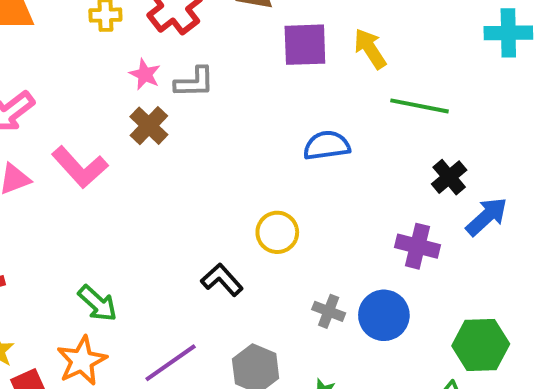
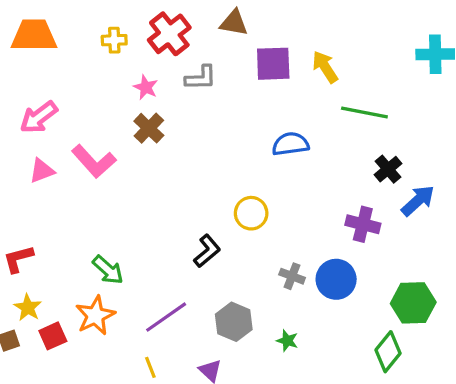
gray L-shape: (194, 82) -> (201, 78), moved
black L-shape: (222, 280) -> (207, 251), turned 92

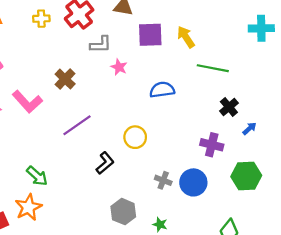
pink star: (146, 87) -> (119, 67), moved
blue arrow: (418, 201) -> (249, 129), size x0.6
green hexagon: (413, 303) -> (246, 176), moved
purple line: (166, 317) -> (77, 125), moved

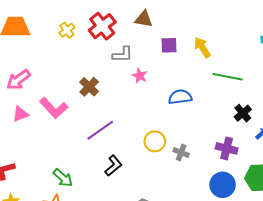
yellow cross: (41, 19) -> (67, 30), turned -35
purple square: (150, 35) -> (169, 45), size x0.7
black L-shape: (105, 163) -> (113, 166), moved
gray cross: (163, 180) -> (181, 152), moved
blue circle: (193, 182) -> (223, 185), moved

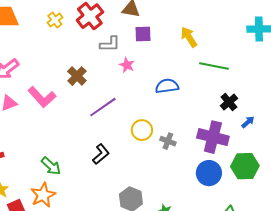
purple square: (169, 45) -> (143, 34), moved
purple line: (100, 130) -> (103, 107), moved
purple cross: (227, 148) -> (213, 137), size x1.4

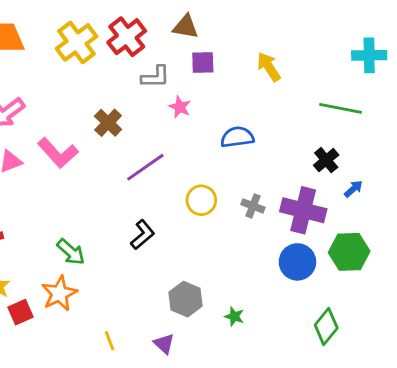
yellow cross: (55, 20) -> (77, 42), size x1.8
green line: (214, 66) -> (340, 108), moved
gray cross: (168, 141) -> (253, 206), moved

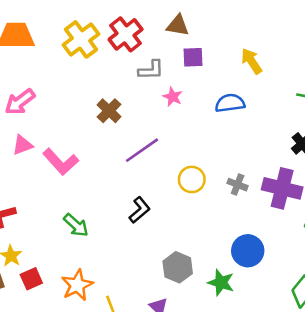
blue semicircle: (237, 137) -> (230, 103), moved
pink L-shape: (58, 153) -> (61, 162), moved
blue circle: (297, 262) -> (248, 251), moved
orange star: (59, 293) -> (77, 285), moved
green star: (234, 316) -> (221, 283), size x1.5

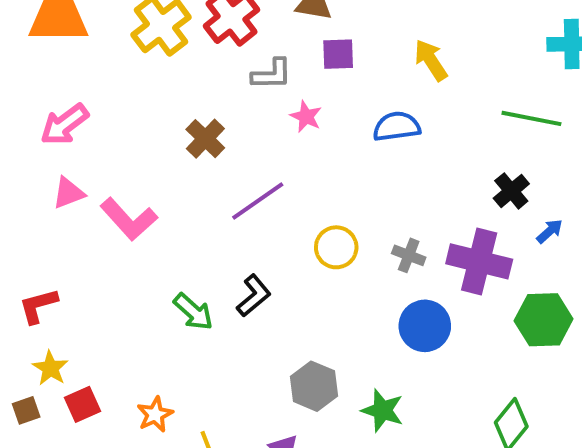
green arrow: (76, 225) -> (193, 312), moved
blue circle: (248, 251) -> (425, 326), moved
orange star: (77, 285) -> (155, 414), size x0.7

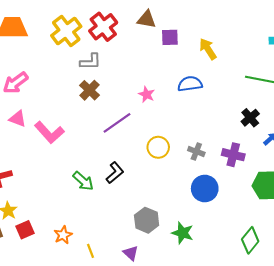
purple square: (338, 54) -> (170, 37), moved
gray L-shape: (272, 74) -> (91, 62), moved
pink star: (306, 116) -> (147, 94), moved
pink triangle: (68, 193) -> (18, 119), turned 42
purple cross: (479, 261) -> (233, 155), size x0.7

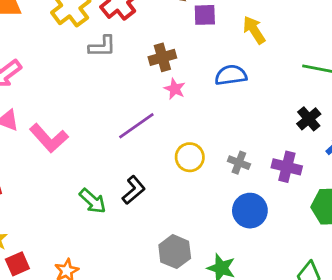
brown cross: (89, 90) -> (162, 57), moved, turned 30

